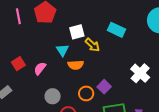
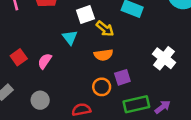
orange semicircle: (76, 65) -> (103, 55), moved
purple square: (104, 87) -> (122, 77), turned 32
gray circle: (53, 96) -> (40, 100), moved

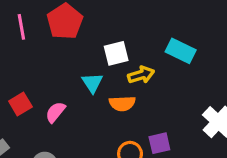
yellow arrow: (105, 29) -> (141, 75), turned -60
orange semicircle: (103, 55) -> (122, 103), moved

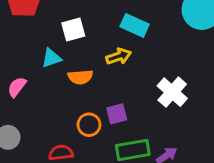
yellow arrow: (141, 75) -> (119, 56), moved
cyan triangle: (92, 83) -> (51, 58), turned 45

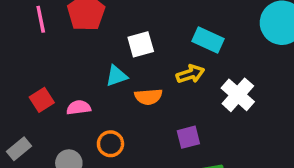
pink semicircle: (17, 87) -> (79, 108), turned 45
white cross: (172, 92) -> (238, 95), moved
orange circle: (89, 125) -> (110, 144), moved

